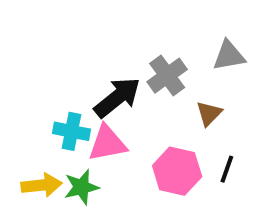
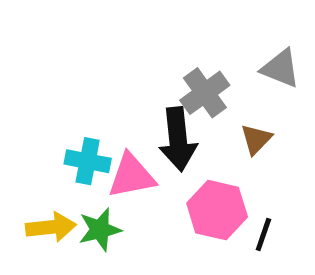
gray triangle: (229, 56) -> (281, 68), turned 32
black arrow: (117, 97) -> (178, 139), moved, turned 123
black line: (227, 169) -> (263, 234), moved

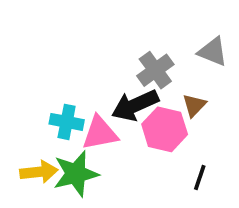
black arrow: (178, 139) -> (135, 105), turned 72
pink hexagon: (217, 210) -> (165, 129), moved
green star: (100, 230) -> (76, 174), size x1.4

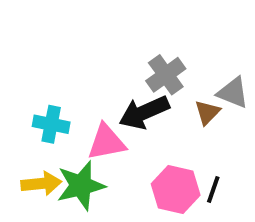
gray triangle: (213, 52) -> (233, 93), moved
cyan cross: (67, 122) -> (51, 124), moved
pink hexagon: (165, 129) -> (176, 189), moved

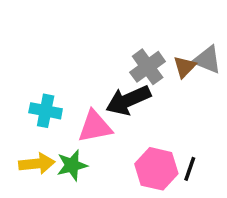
gray triangle: (233, 93) -> (207, 60), moved
brown triangle: (207, 112) -> (185, 67), moved
green star: (81, 186) -> (72, 165), size x0.7

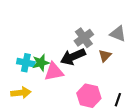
brown triangle: (185, 67) -> (105, 56), moved
green star: (72, 165) -> (41, 63), moved
black line: (190, 169) -> (118, 100), moved

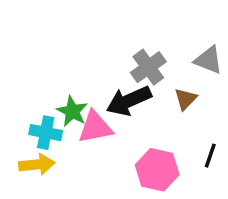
cyan cross: (26, 63) -> (46, 133), moved
green star: (41, 63) -> (72, 111), turned -30
black line: (118, 100) -> (210, 156), moved

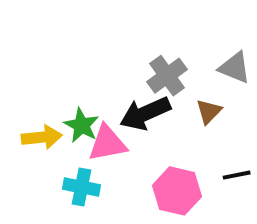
cyan cross: (46, 133) -> (82, 187), moved
black line: (210, 156) -> (237, 175), turned 60
yellow arrow: (37, 164) -> (42, 137), moved

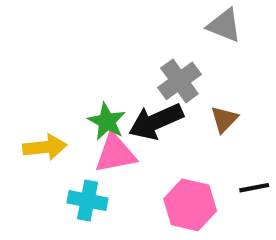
gray triangle: (235, 68) -> (224, 25), moved
green star: (82, 125) -> (107, 121), moved

